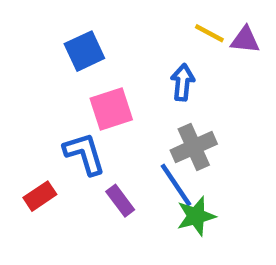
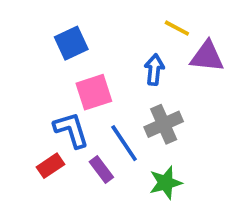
purple triangle: (245, 40) -> (207, 56), moved, size x1.4
blue line: (176, 185) -> (124, 143), moved
red rectangle: (40, 196) -> (51, 166), moved

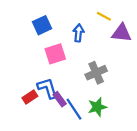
blue arrow: (154, 70) -> (78, 33), moved
blue L-shape: (71, 130) -> (48, 88), moved
blue line: (124, 143) -> (74, 109), moved

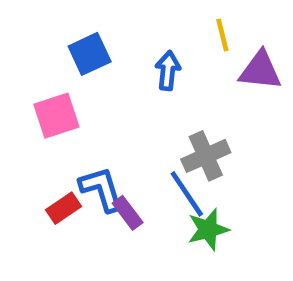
yellow line: (104, 16) -> (222, 35), turned 48
pink square: (55, 54) -> (56, 116), moved
blue line: (74, 109) -> (187, 194), moved

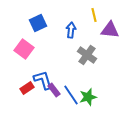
pink square: (56, 116) -> (24, 49), turned -36
gray cross: (206, 156) -> (87, 55), moved, turned -30
blue line: (187, 194) -> (71, 95), moved

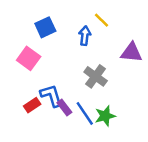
yellow line: (94, 15) -> (102, 20), moved, turned -32
purple triangle: (110, 30) -> (131, 52), moved
gray cross: (87, 55) -> (96, 76), moved

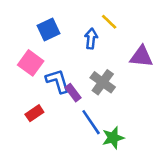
blue L-shape: (51, 96) -> (58, 81), moved
purple rectangle: (64, 108) -> (73, 93), moved
green star: (105, 116) -> (113, 138), moved

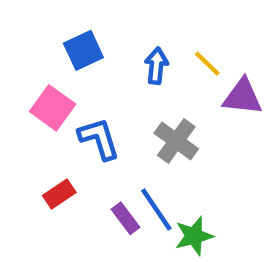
yellow line: (109, 22) -> (207, 64), moved
purple rectangle: (73, 93) -> (125, 218), moved

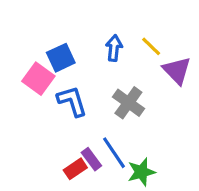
blue square: (83, 50) -> (61, 58), moved
purple triangle: (243, 97) -> (177, 71), turned 40
red rectangle: (59, 194) -> (75, 169), moved

